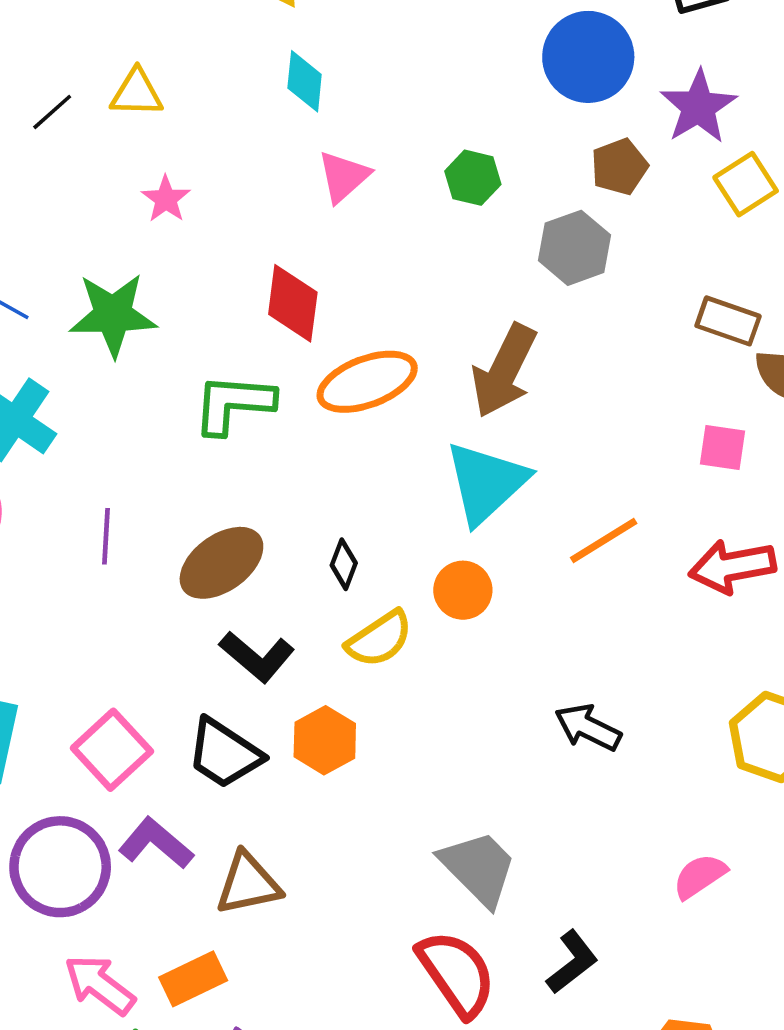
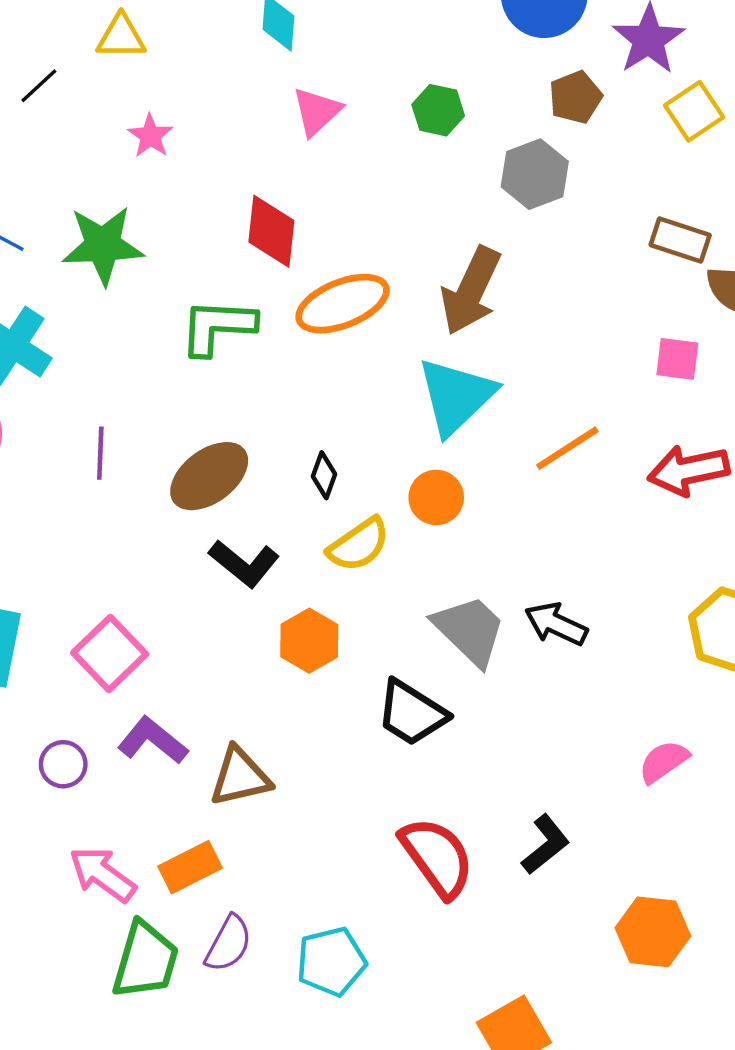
black line: (52, 112) -> (39, 86), moved
black trapezoid: (224, 753) -> (412, 713), moved
purple circle: (60, 867) -> (63, 764), size x0.5
gray trapezoid: (478, 868) -> (470, 630), moved

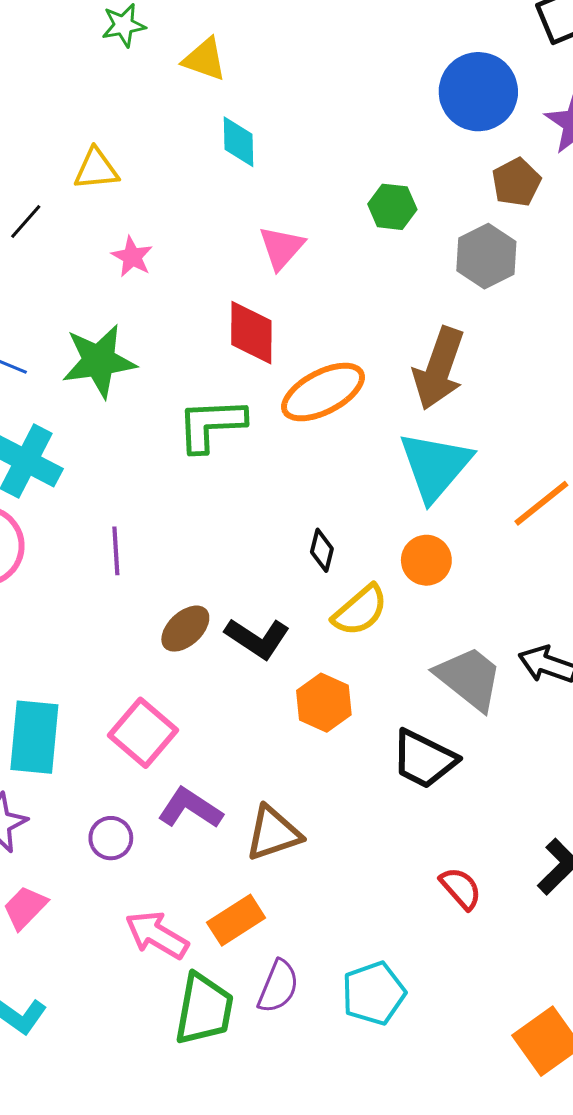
pink triangle: (317, 111) -> (281, 248), moved
brown ellipse: (209, 476) -> (185, 629), moved, size x0.7
red semicircle: (437, 857) -> (461, 888), size x0.6

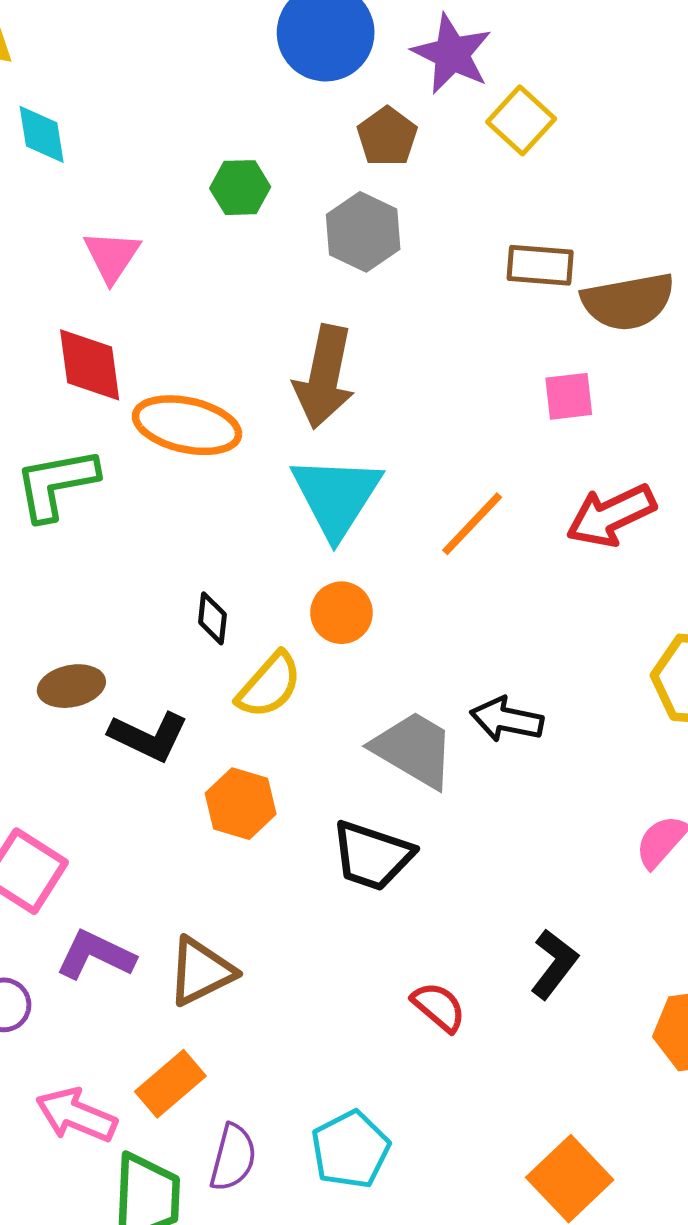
orange ellipse: (323, 392) -> (187, 425), turned 48
brown ellipse: (185, 629) -> (71, 686), moved, turned 39

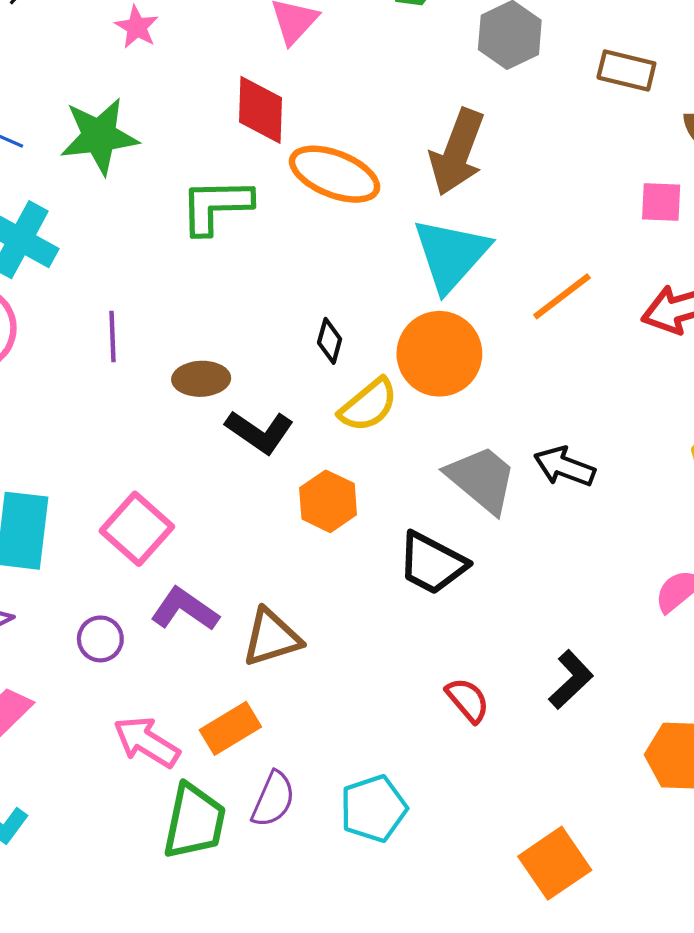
brown rectangle: (540, 265) -> (626, 70), moved
orange circle: (341, 613) -> (439, 354), size x1.6

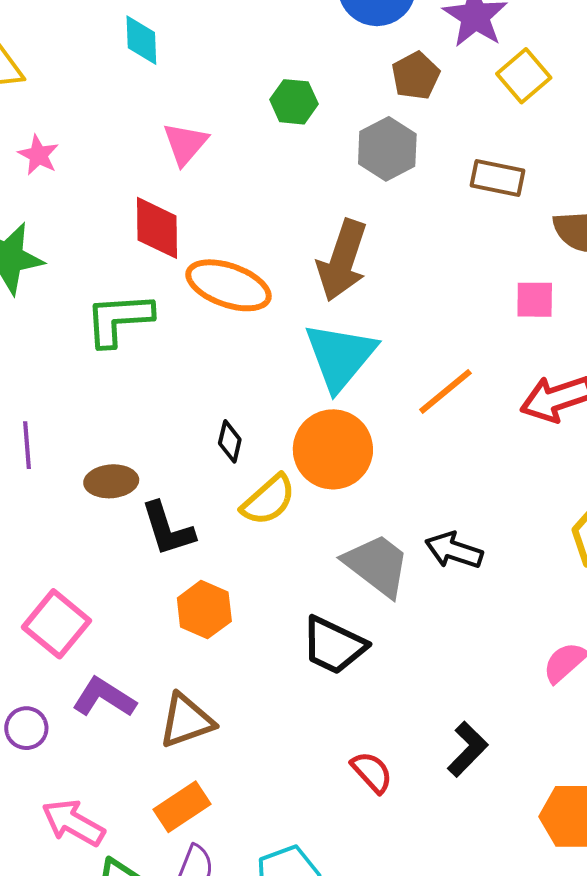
black L-shape: (259, 432) -> (168, 529), turned 40
orange hexagon: (328, 501) -> (204, 610), moved
orange rectangle: (230, 728) -> (182, 807), moved

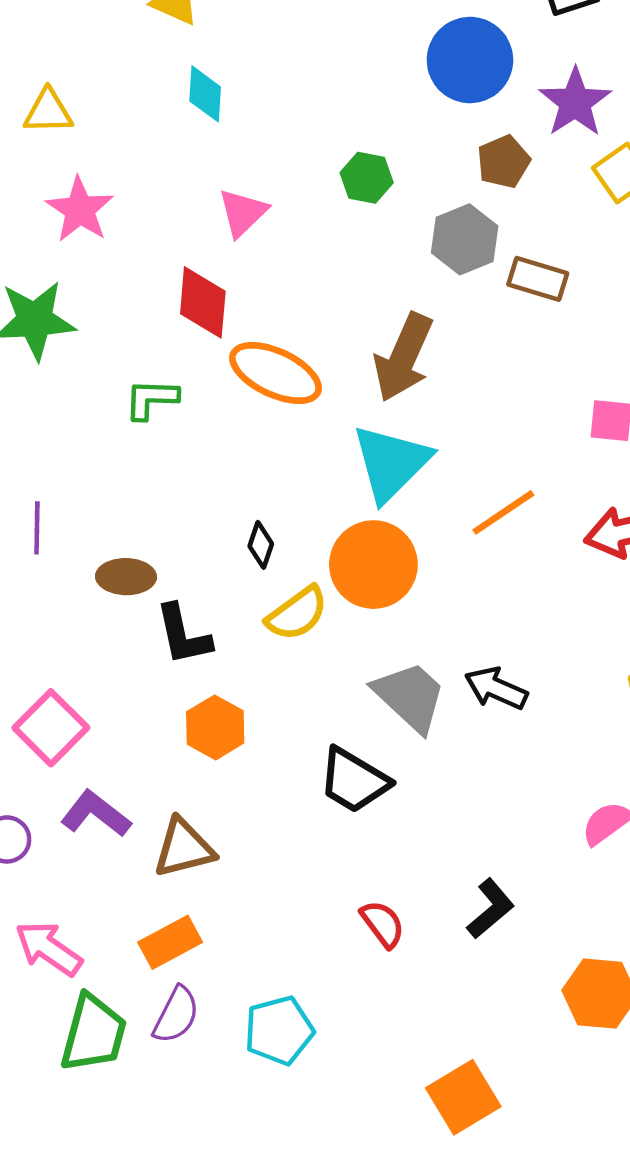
pink star: (38, 155) -> (80, 210), size x1.5
brown rectangle: (498, 178) -> (538, 279), moved
green L-shape: (119, 319) -> (151, 399), size x0.7

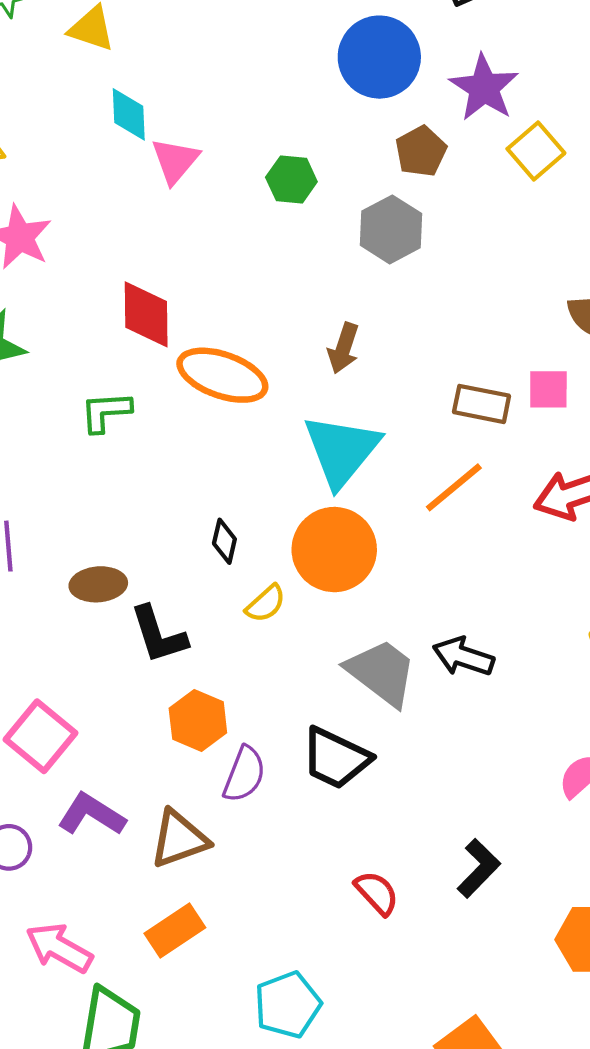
pink triangle: (243, 213) -> (175, 161), moved
brown rectangle: (538, 279) -> (482, 404), moved
brown arrow: (403, 357) -> (343, 348), size x0.6
yellow semicircle: (297, 613) -> (266, 604), size x0.7
purple semicircle: (176, 1015) -> (244, 774), moved

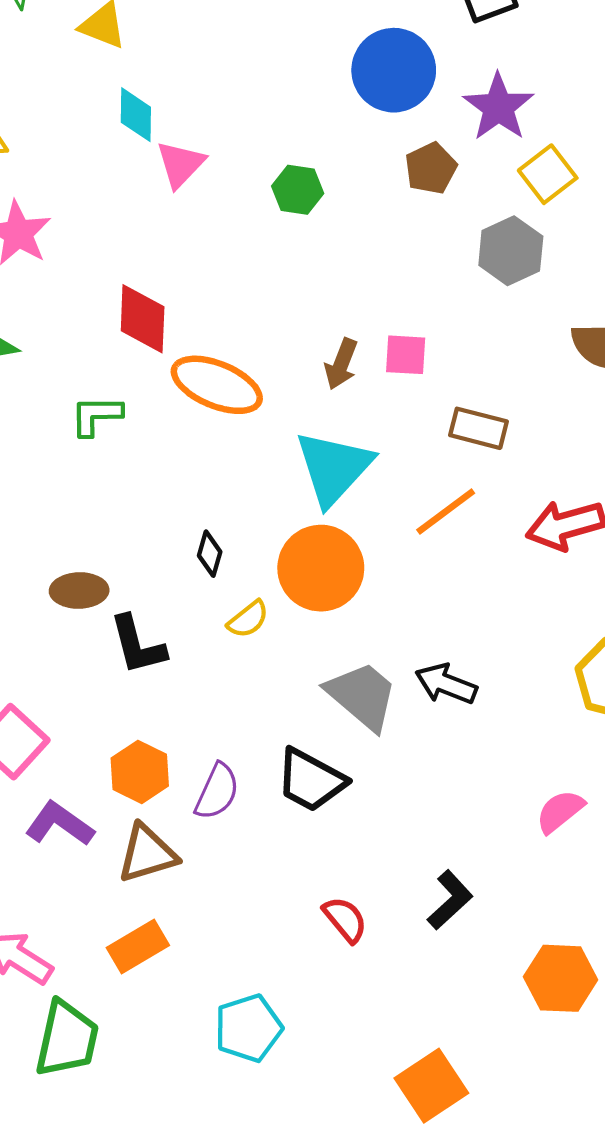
gray hexagon: (391, 229) -> (511, 251), moved
pink square: (548, 389) -> (406, 355), moved
orange hexagon: (198, 720) -> (140, 772), moved

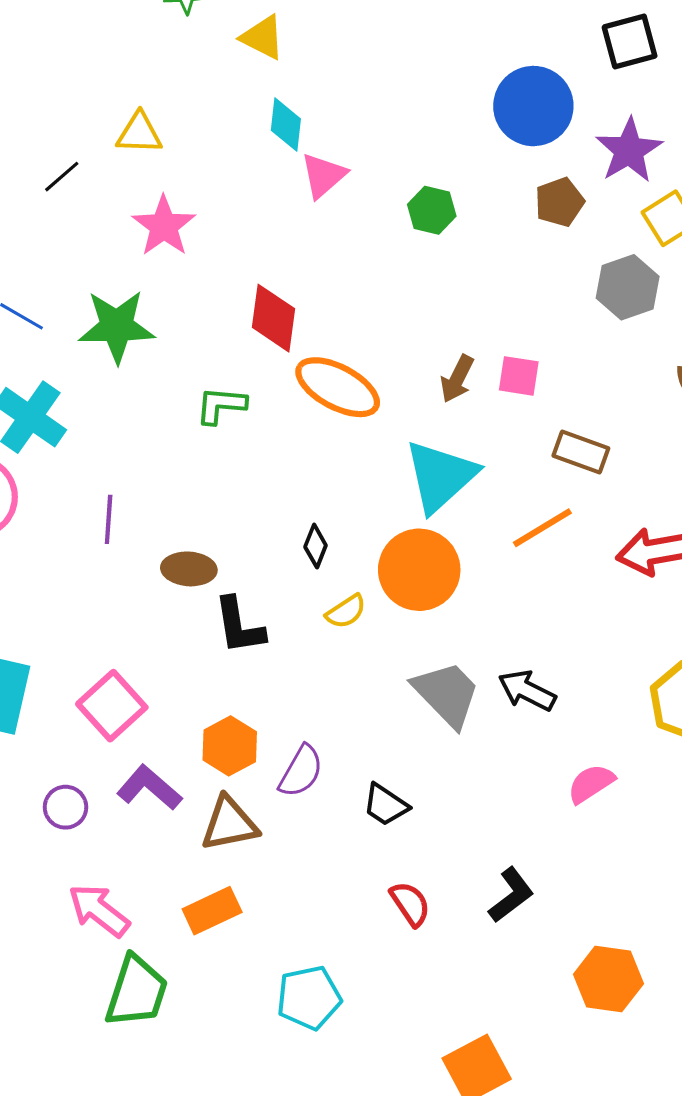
black trapezoid: (311, 780) -> (386, 805), moved, size x0.7
pink semicircle: (560, 811) -> (591, 784), moved

